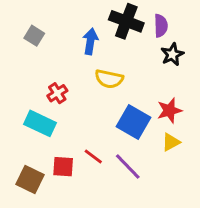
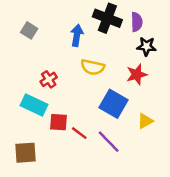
black star: (172, 54) -> (146, 46), turned 30
red star: (169, 110) -> (137, 74), moved
red square: (63, 167) -> (58, 122), moved
brown square: (30, 179) -> (25, 153), turned -30

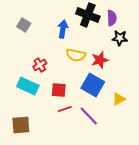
red star: (137, 74) -> (100, 60), moved
red square: (58, 122) -> (59, 90), moved
red line: (79, 133) -> (65, 109), turned -56

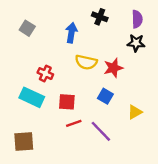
black cross: (88, 15) -> (100, 17), size x0.6
purple semicircle: (112, 18) -> (137, 19), moved
red cross: (40, 65) -> (45, 74), turned -32
blue square: (93, 85) -> (105, 96), size x0.6

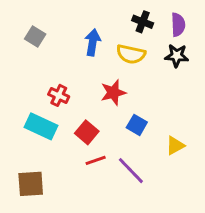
black cross: (100, 17) -> (143, 22), moved
yellow semicircle: (86, 62) -> (131, 54), moved
red star: (113, 68) -> (113, 92), moved
red square: (67, 102) -> (87, 132), turned 36

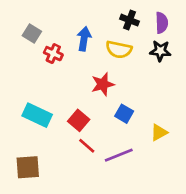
red cross: (59, 95) -> (53, 54), moved
red line: (96, 160) -> (87, 146), turned 60
purple line: (131, 171) -> (119, 155), turned -68

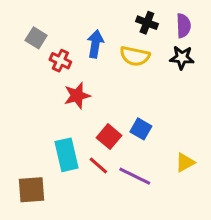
red star: (103, 84) -> (77, 96), moved
cyan rectangle: (37, 115) -> (66, 155), moved, turned 52
red square: (79, 120) -> (109, 137), moved
yellow triangle: (159, 132) -> (185, 162), moved
purple line: (119, 155) -> (135, 176), turned 48

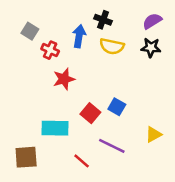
black cross: (147, 23) -> (103, 20), moved
purple semicircle: (183, 26) -> (152, 21), turned -120
cyan rectangle: (66, 155) -> (55, 128), turned -76
red line: (98, 165) -> (82, 161), moved

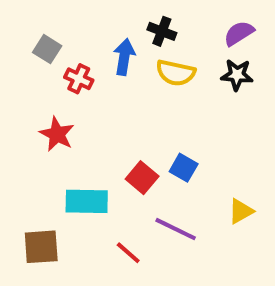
red star: (64, 79) -> (57, 134), moved, turned -30

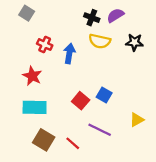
purple semicircle: (239, 33) -> (115, 15), moved
gray square: (47, 49) -> (27, 13), moved
blue arrow: (124, 57) -> (69, 54), moved
cyan rectangle: (87, 201) -> (35, 107), moved
brown square: (41, 247) -> (44, 140), moved, turned 35

